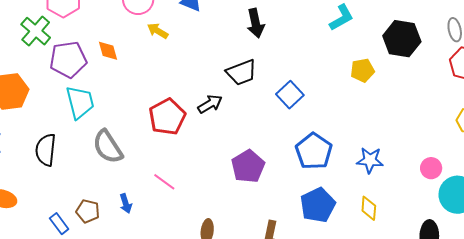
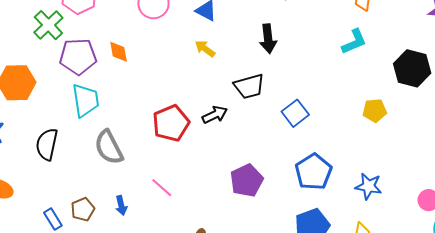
yellow arrow: (158, 31) -> (205, 49), moved
yellow pentagon: (362, 70) -> (375, 111), moved
brown pentagon: (88, 211) -> (83, 209), turned 30

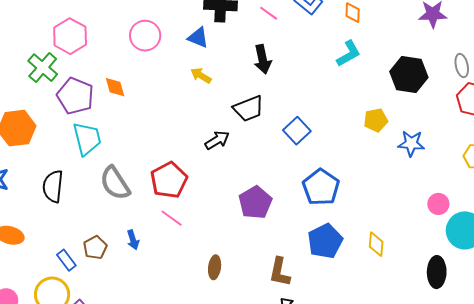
purple pentagon: (78, 57) -> (75, 96), turned 30
red pentagon: (171, 123) -> (169, 180), moved
blue star: (369, 186) -> (411, 143), moved

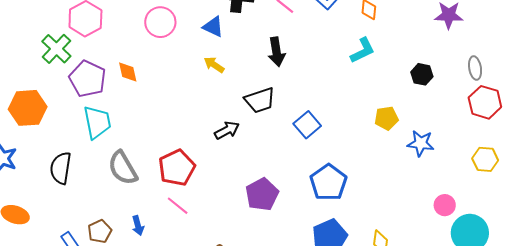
black hexagon: (409, 75) -> (422, 74), size x0.6

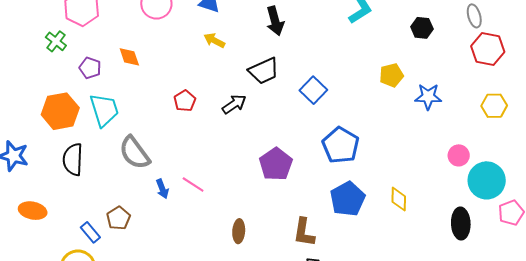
green cross: (56, 49) -> (56, 41), size x0.7
purple pentagon: (88, 79) -> (90, 68), size x0.6
orange hexagon: (28, 108) -> (60, 111), moved
red pentagon: (177, 168) -> (185, 101), moved, size x0.6
blue arrow: (138, 225) -> (162, 189), moved

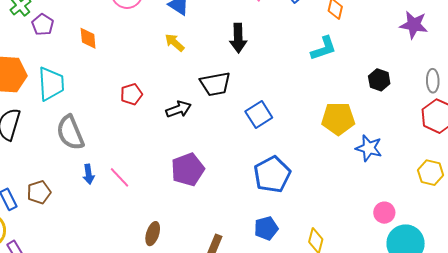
purple pentagon: (90, 68) -> (43, 25), moved
yellow pentagon: (391, 75) -> (338, 119), size x1.4
purple pentagon: (276, 164) -> (188, 170), moved
blue pentagon: (348, 199) -> (266, 228), size x0.7

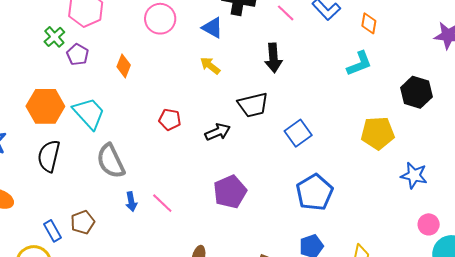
orange diamond: (88, 38) -> (124, 66), turned 30
black hexagon: (379, 80) -> (416, 92), size x1.4
cyan trapezoid: (51, 84) -> (89, 113), turned -36
red pentagon: (131, 94) -> (170, 119), turned 30
blue star: (369, 148) -> (414, 175), moved

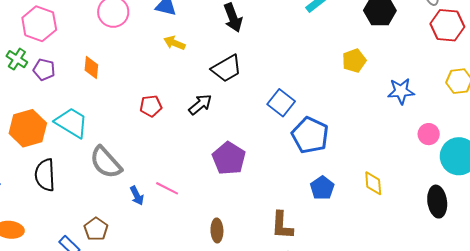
blue square: (298, 133) -> (281, 103), moved
yellow pentagon: (378, 133) -> (354, 61), size x0.7

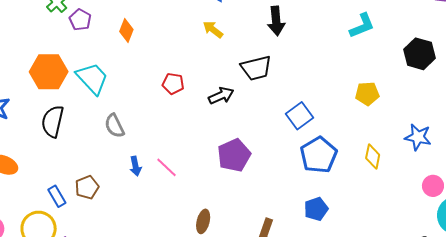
yellow pentagon: (354, 61) -> (367, 94), moved
gray semicircle: (106, 162) -> (114, 126), size x0.7
yellow diamond: (373, 183) -> (373, 157), moved

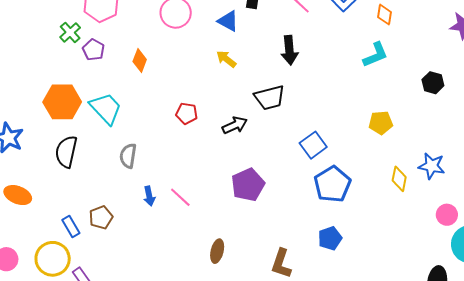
black hexagon: (420, 54) -> (433, 83), size x0.7
gray semicircle: (114, 126) -> (128, 156), turned 35
yellow diamond: (373, 157) -> (399, 179), moved

